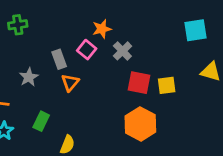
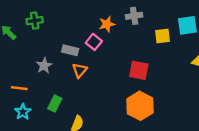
gray cross: (122, 51) -> (134, 16), moved, turned 35
gray rectangle: (59, 59) -> (70, 50), turned -56
yellow square: (167, 85) -> (163, 36), moved

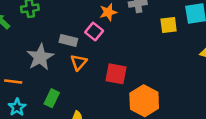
gray star: (44, 66) -> (40, 57), size x1.5
red square: (139, 70) -> (116, 74), moved

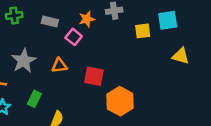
gray rectangle: (68, 40) -> (50, 21), moved
orange triangle: (79, 62) -> (59, 65), turned 42

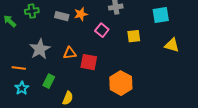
orange star: (87, 19) -> (81, 14), moved
yellow square: (143, 31) -> (134, 36), moved
pink square: (74, 37) -> (102, 30), moved
red square: (94, 76) -> (89, 62), moved

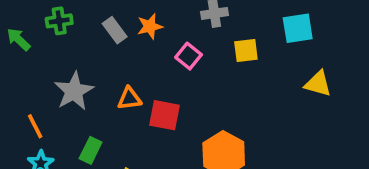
gray rectangle: (62, 16) -> (115, 30), turned 40
yellow square: (134, 36) -> (246, 50), moved
orange line: (19, 68) -> (35, 126), turned 56

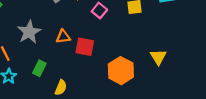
yellow triangle: (318, 84) -> (158, 57), moved, turned 42

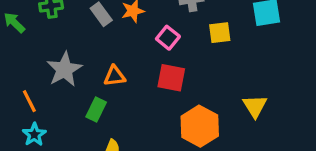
red square: (85, 47) -> (171, 78), moved
green rectangle: (39, 68) -> (96, 109), moved

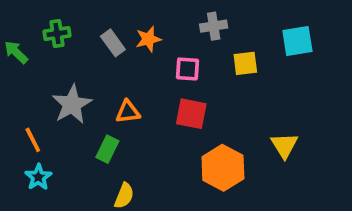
pink square: (168, 38) -> (187, 69), turned -35

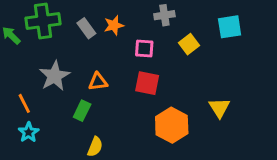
green cross: (57, 34) -> (43, 21), size x1.6
yellow square: (245, 63) -> (189, 44), turned -30

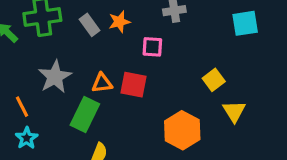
yellow square: (189, 44) -> (214, 80), moved
red square: (147, 83) -> (134, 85), moved
green rectangle: (82, 111) -> (85, 114), size x1.5

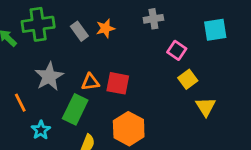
pink square: (152, 47) -> (177, 50), moved, turned 30
orange hexagon: (182, 130) -> (129, 129), moved
cyan star: (27, 138) -> (41, 130), moved

